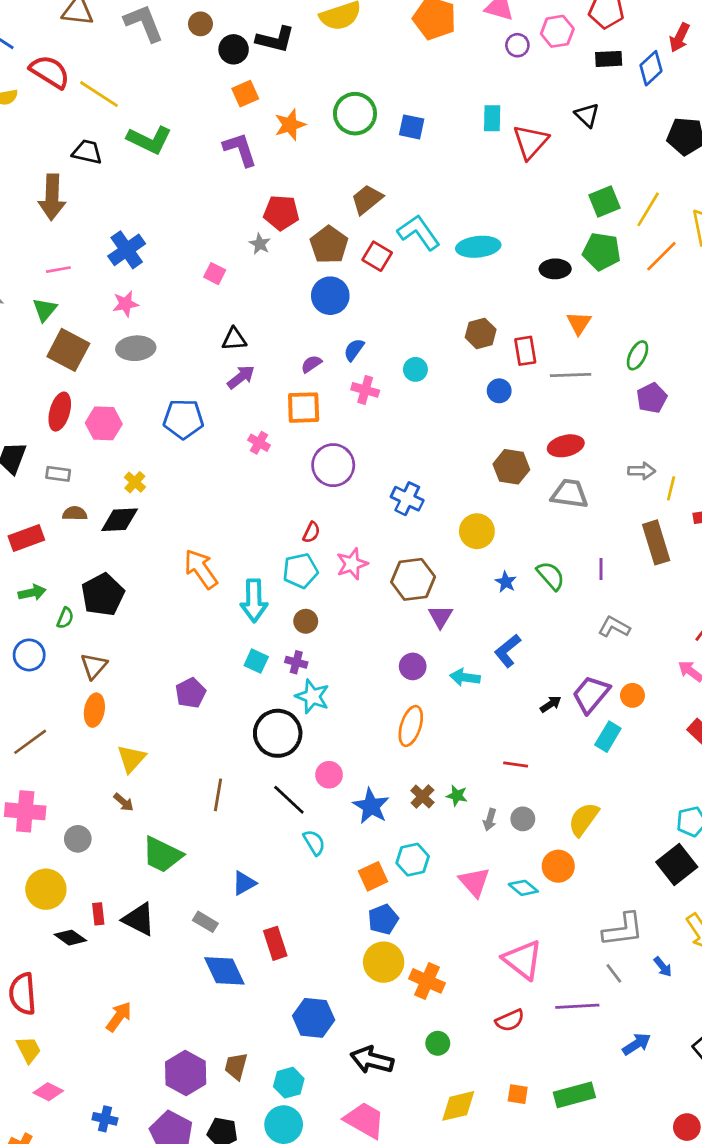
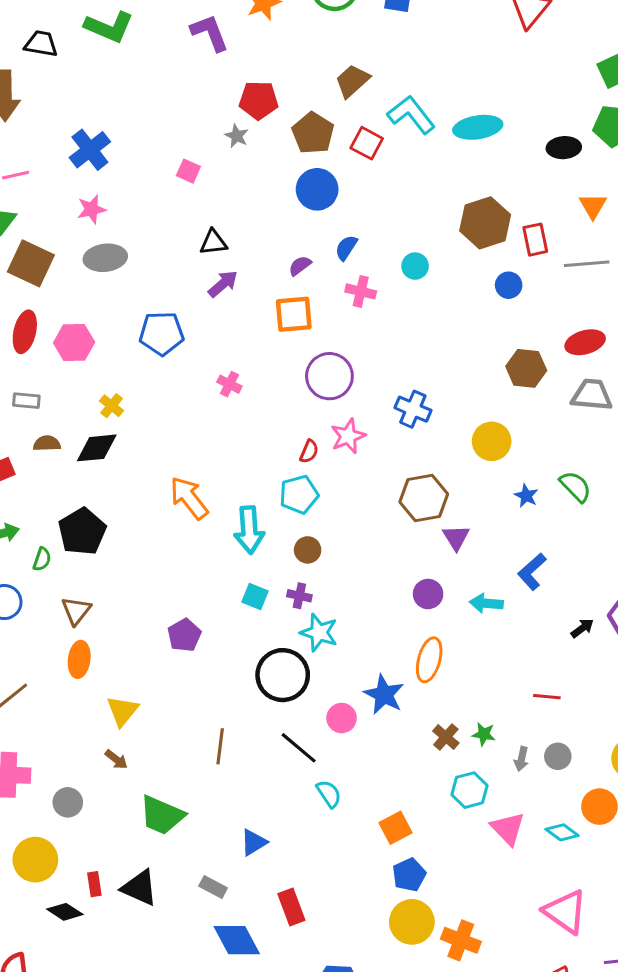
brown hexagon: (481, 333) -> (485, 223), size x1.5
pink cross: (259, 443) -> (229, 384), moved
pink star: (352, 564) -> (348, 436), moved
blue star: (371, 806) -> (384, 695), moved
cyan hexagon: (413, 860) -> (470, 790), moved

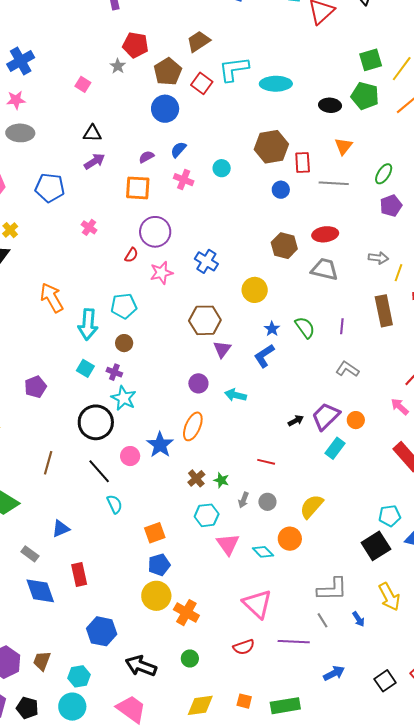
cyan L-shape: (411, 115) -> (234, 69), turned -68
red semicircle: (309, 451) -> (131, 255), moved
blue L-shape: (532, 572) -> (264, 356), moved

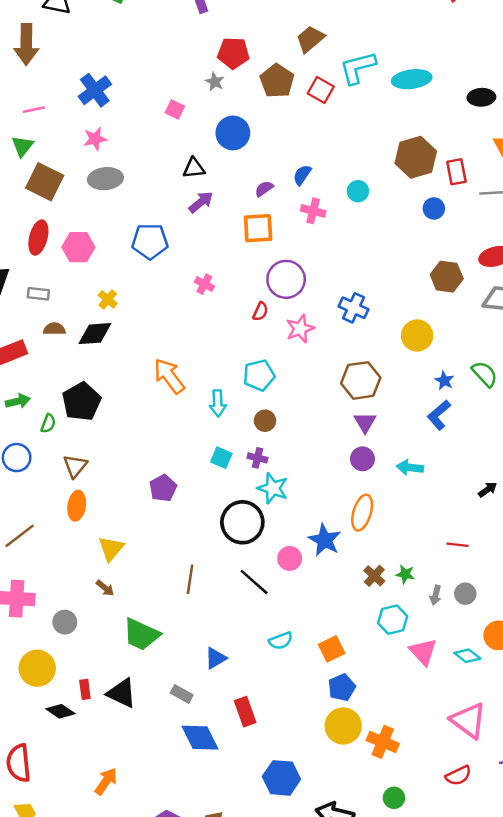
blue circle: (165, 109) -> (233, 133), moved
cyan arrow: (88, 324) -> (218, 403), size x0.7
purple triangle: (222, 349) -> (365, 422), moved
cyan semicircle: (115, 504) -> (281, 641), moved, turned 102

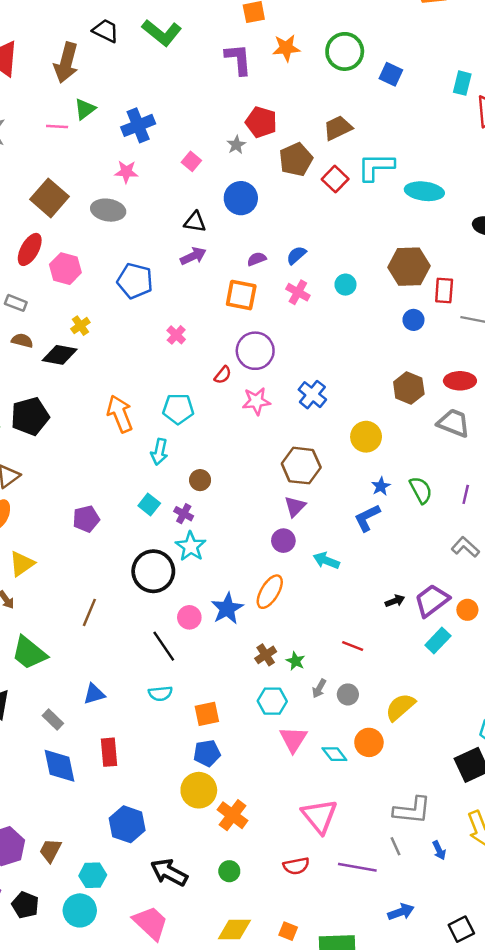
blue cross: (95, 90) -> (138, 125), moved
pink star: (95, 139) -> (126, 172), moved
green triangle: (22, 146) -> (85, 109), moved
cyan pentagon: (259, 375) -> (178, 409), moved
black line: (254, 582) -> (164, 646), moved

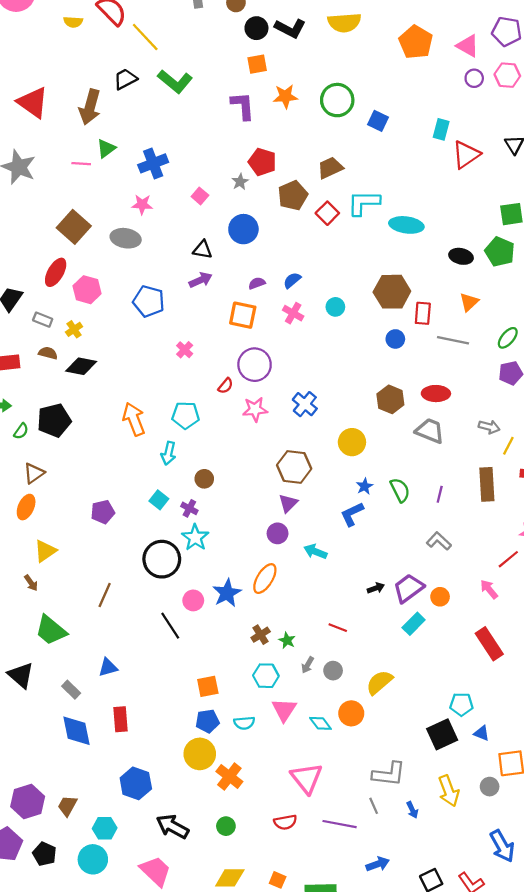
black trapezoid: (106, 31) -> (125, 79), turned -55
yellow cross: (80, 326) -> (74, 329), moved
cyan semicircle: (160, 694) -> (244, 723), moved

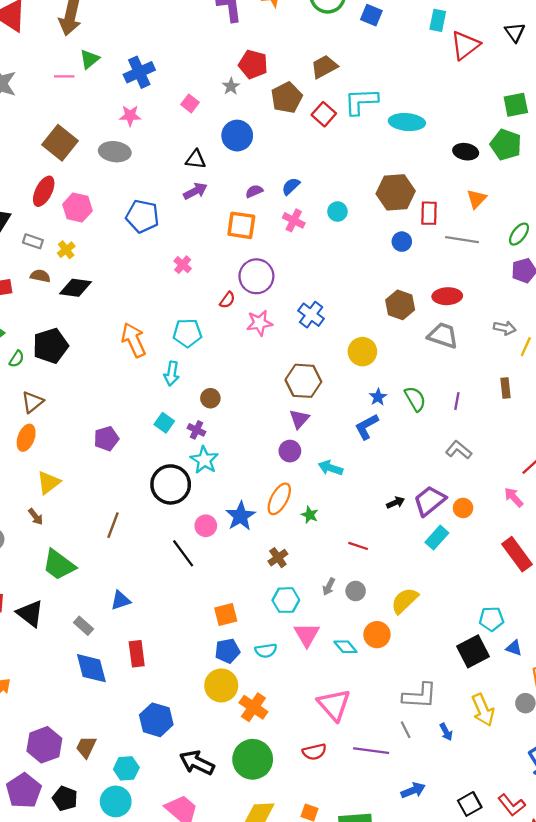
brown rectangle: (487, 484) -> (505, 388), size x0.6
green star: (287, 640) -> (310, 515), moved
green circle: (226, 826) -> (253, 759), size x2.0

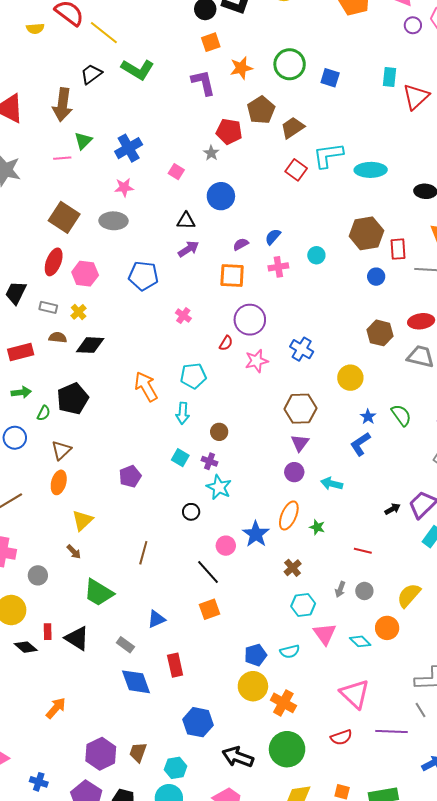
brown pentagon: (287, 98) -> (261, 110), moved
pink cross: (294, 220) -> (278, 267), turned -30
black circle: (171, 484) -> (191, 512), size x0.5
orange square: (226, 615) -> (210, 609), moved

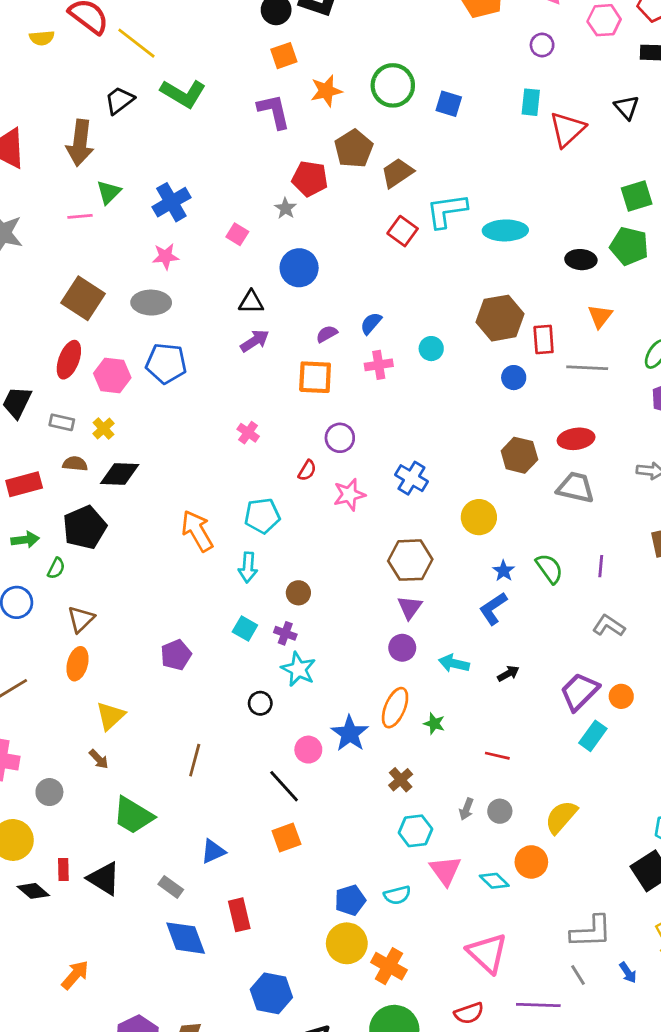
purple circle: (413, 25) -> (542, 45), moved
blue pentagon: (143, 276) -> (166, 363), moved
purple circle: (250, 320) -> (340, 438), size x0.7
black pentagon: (73, 399) -> (85, 527), moved
black arrow: (392, 509) -> (508, 674), moved

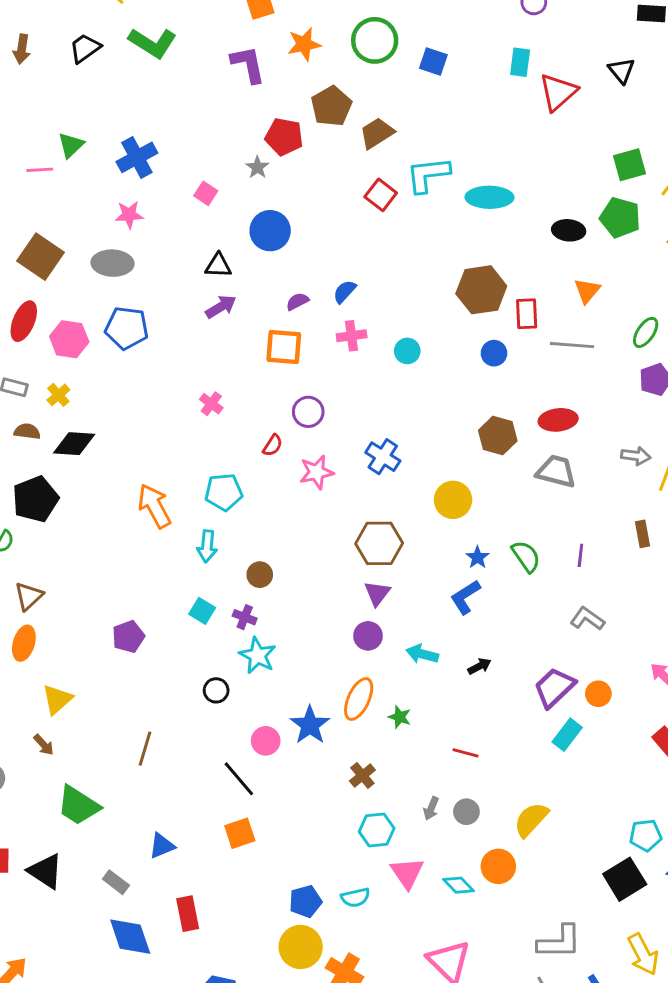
brown arrow: (80, 143) -> (22, 49), moved, size x0.6
cyan circle: (431, 349) -> (407, 351), moved

